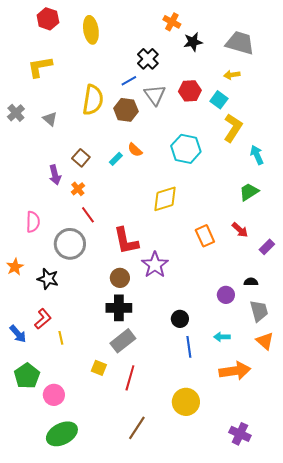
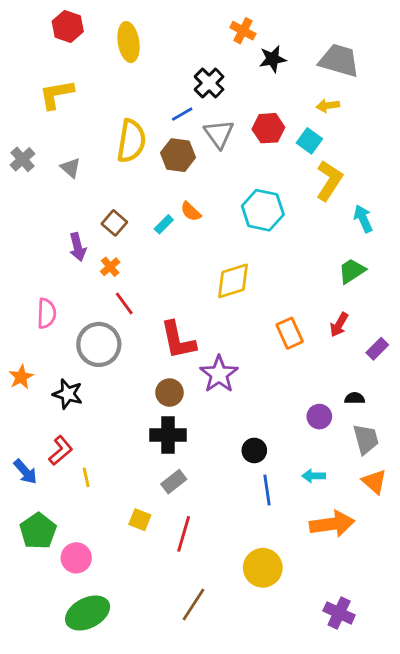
red arrow: (240, 230) -> (339, 325), turned 78
gray rectangle: (123, 341) -> (174, 482), size x0.7

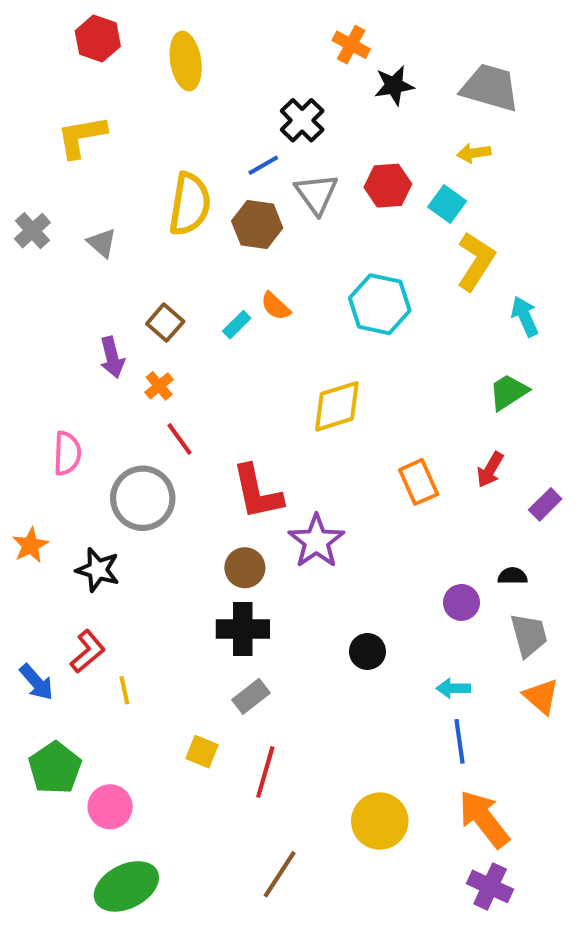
blue line: (267, 490) -> (459, 741), moved
orange arrow: (332, 524) -> (484, 819), moved, turned -120

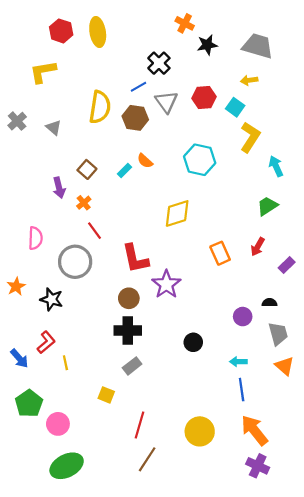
red hexagon: (98, 39) -> (61, 31), moved
red line: (265, 772) -> (140, 425), moved

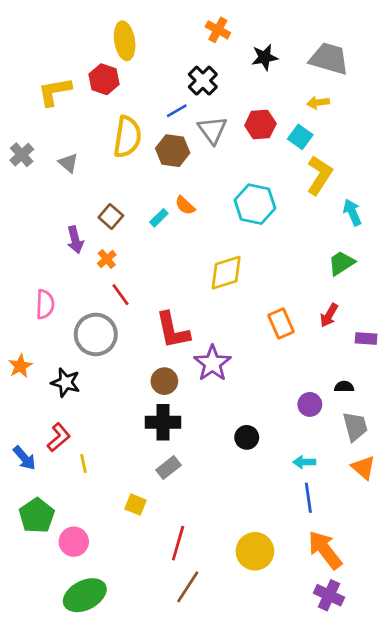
orange cross: (185, 23) -> (218, 30), moved
red hexagon: (61, 31) -> (104, 79), moved
purple rectangle: (287, 265) -> (366, 339), turned 49

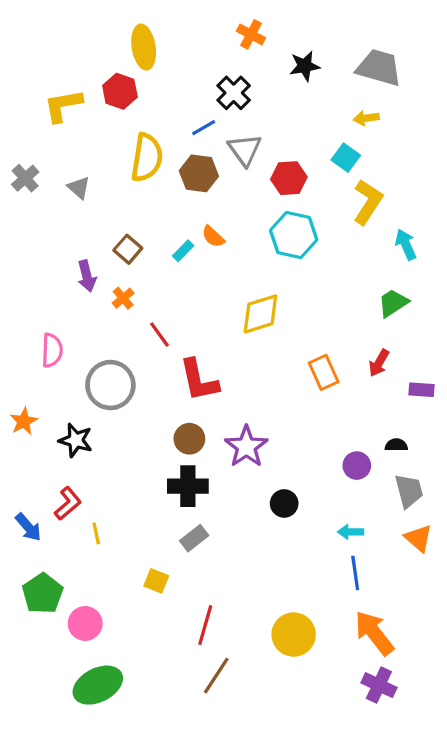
red hexagon: (260, 125) -> (289, 178), moved
red line: (120, 295) -> (159, 334), moved
purple star: (212, 363) -> (246, 447), moved

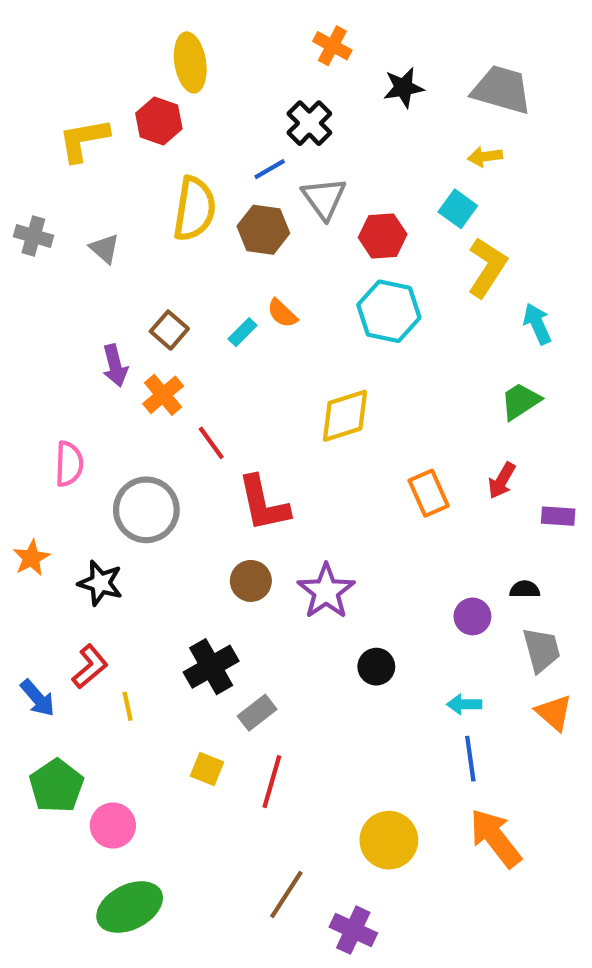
gray cross: (25, 178) -> (33, 236), turned -32
orange cross: (123, 298) -> (163, 395), size x1.4
black cross: (188, 486) -> (211, 667), moved, turned -30
red line: (205, 625) -> (272, 782), moved
purple cross: (379, 685) -> (353, 930), moved

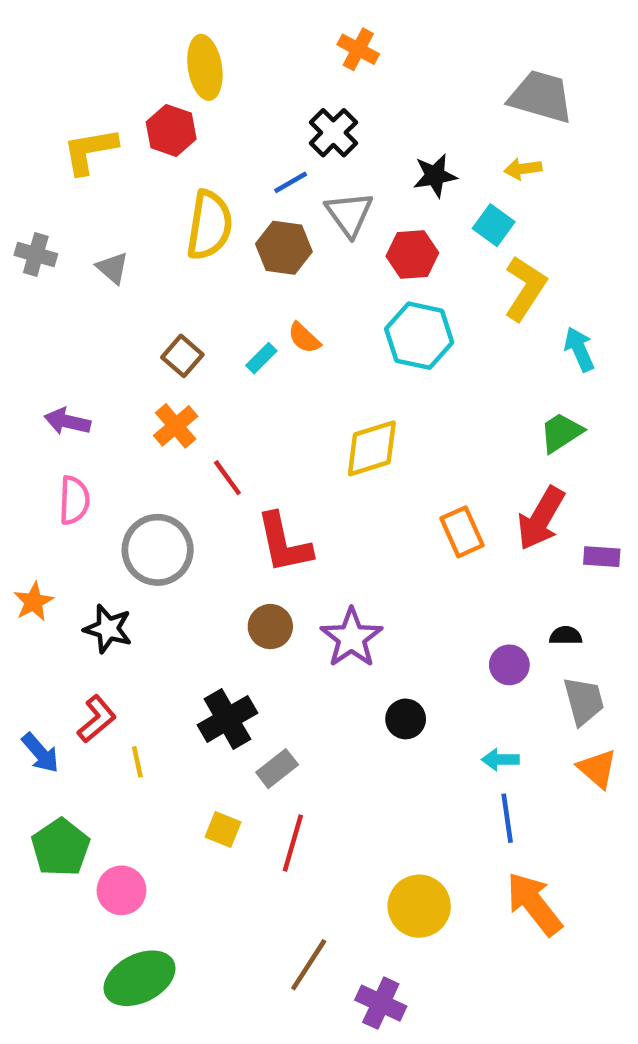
black star: (403, 88) -> (435, 176), moved
purple arrow: (115, 366) -> (67, 421), moved, turned 117
red arrow: (502, 481) -> (541, 518), size x1.6

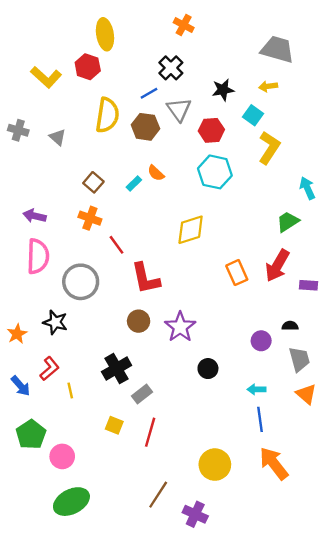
yellow L-shape: (90, 151) -> (46, 77), turned -128
cyan arrow: (579, 349) -> (307, 188), moved
orange cross: (176, 426) -> (90, 218), turned -30
pink semicircle: (74, 500) -> (38, 256), size x1.4
orange star: (34, 602) -> (17, 334), moved

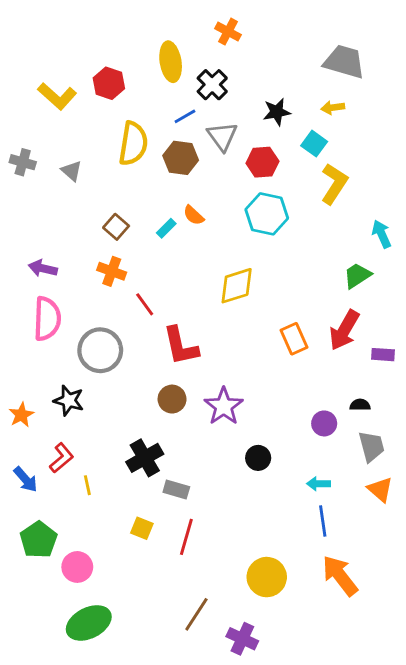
yellow ellipse: (105, 34) -> (171, 62), moved
gray rectangle: (142, 394) -> (176, 489), turned 54

